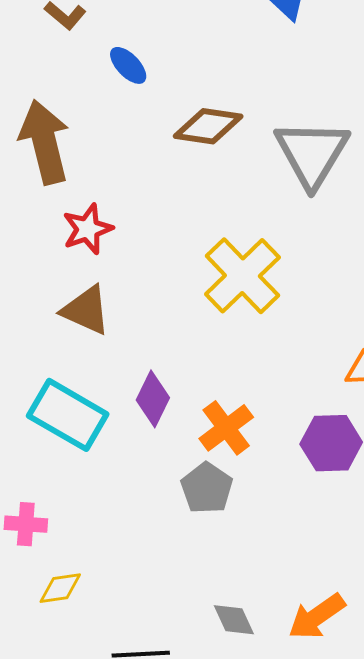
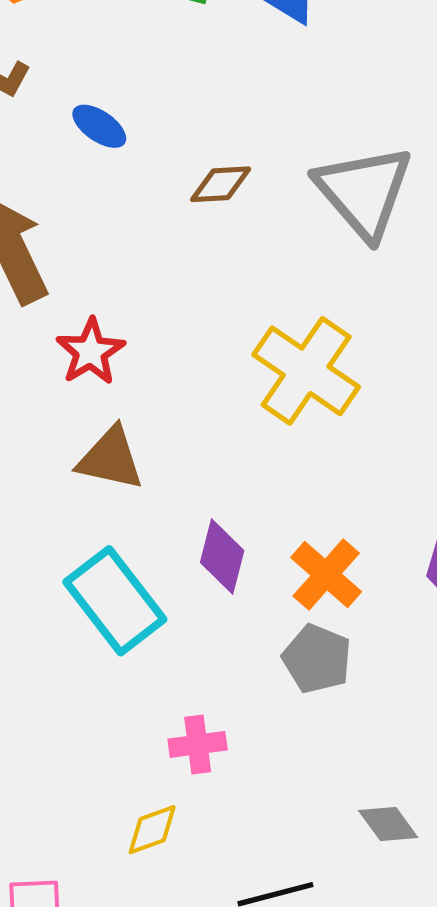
brown diamond: (208, 126) -> (221, 184), size x0.7
cyan rectangle: (68, 415) -> (115, 601), turned 34
pink cross: (26, 524) -> (198, 744), moved

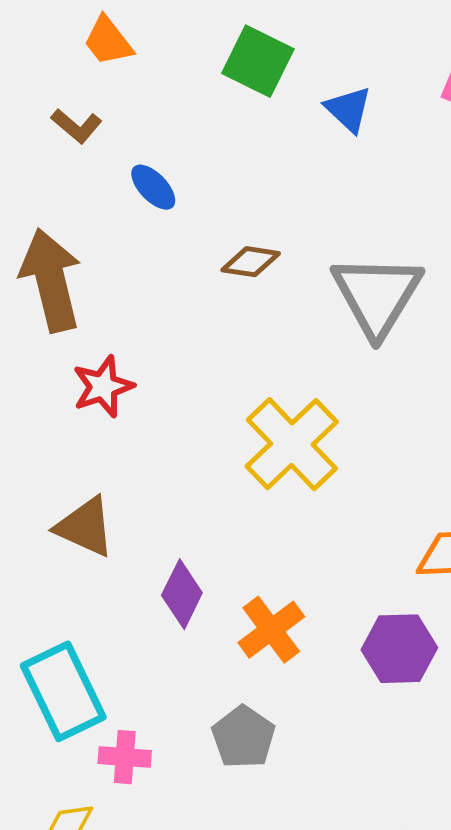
brown triangle: (110, 459) -> (85, 527), moved
cyan rectangle: (115, 601) -> (63, 691), moved
gray pentagon: (317, 659) -> (243, 737), moved

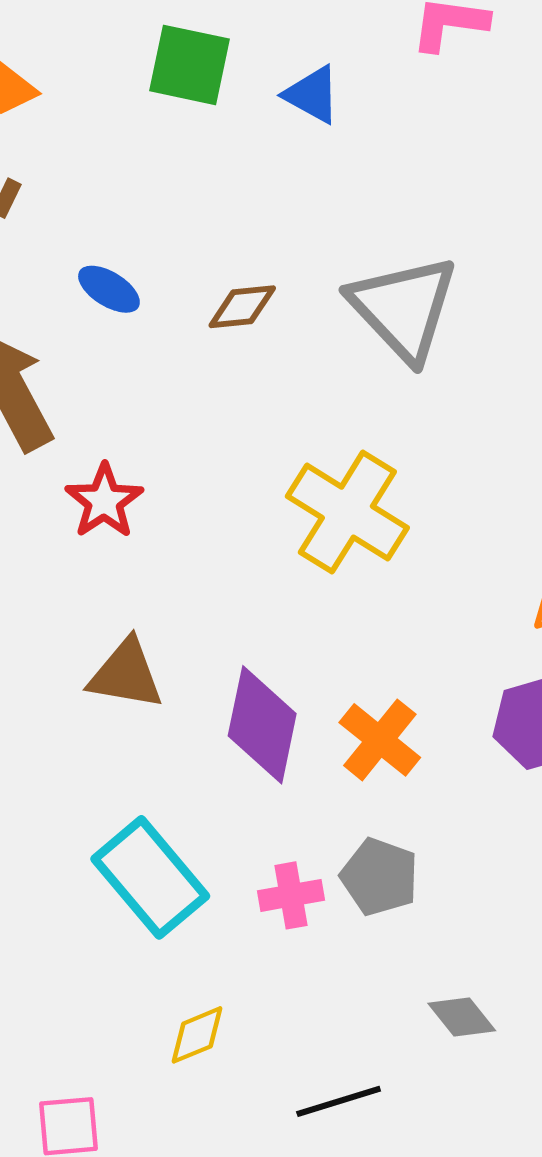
blue ellipse: (153, 187) -> (109, 289), moved
purple diamond: (182, 594) -> (262, 725), size x1.4
pink cross: (125, 757) -> (291, 895), moved

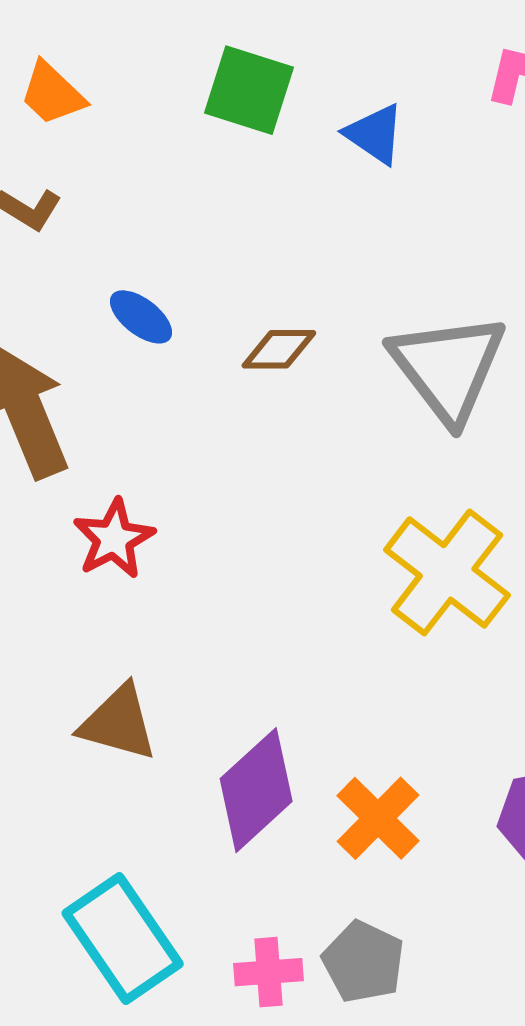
yellow cross: (347, 512) -> (447, 572), moved
purple diamond: (262, 725) -> (256, 790), turned 30

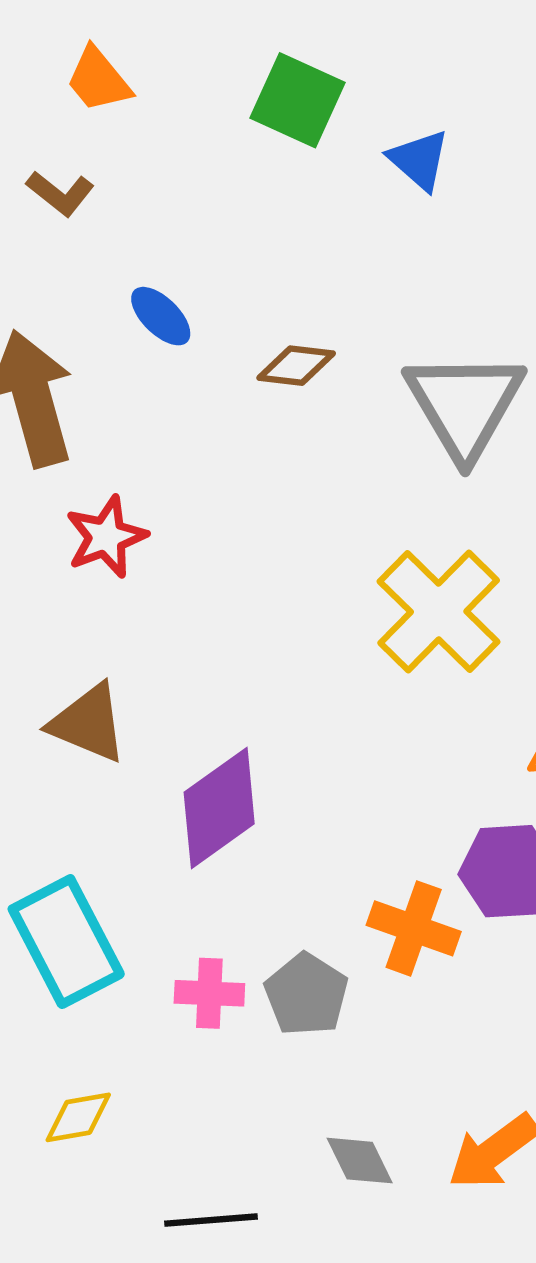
orange cross: (378, 818) -> (414, 928), moved, turned -32

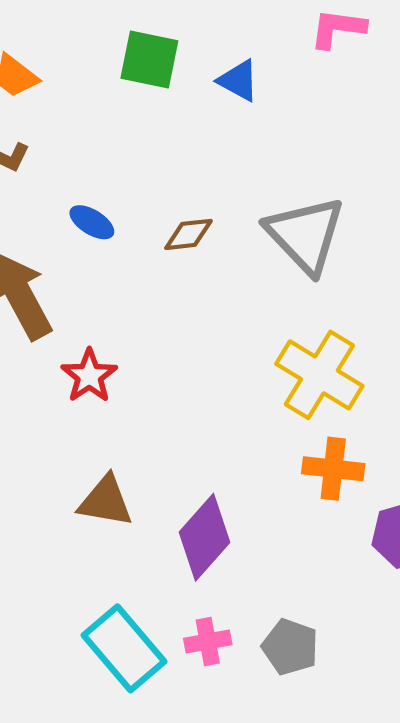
orange cross: (414, 928) -> (333, 469), moved
pink cross: (209, 993) -> (208, 641), moved

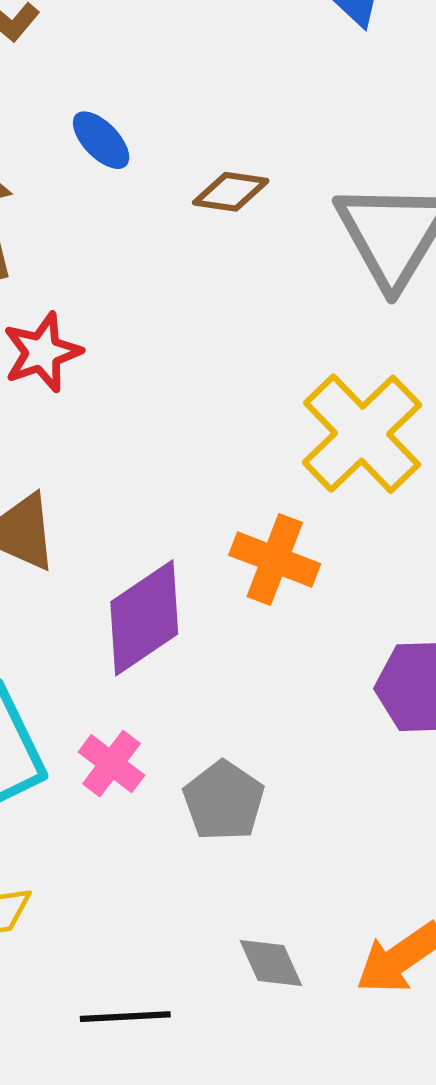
orange cross: (333, 469) -> (275, 559), moved
pink cross: (208, 641) -> (111, 764), turned 33

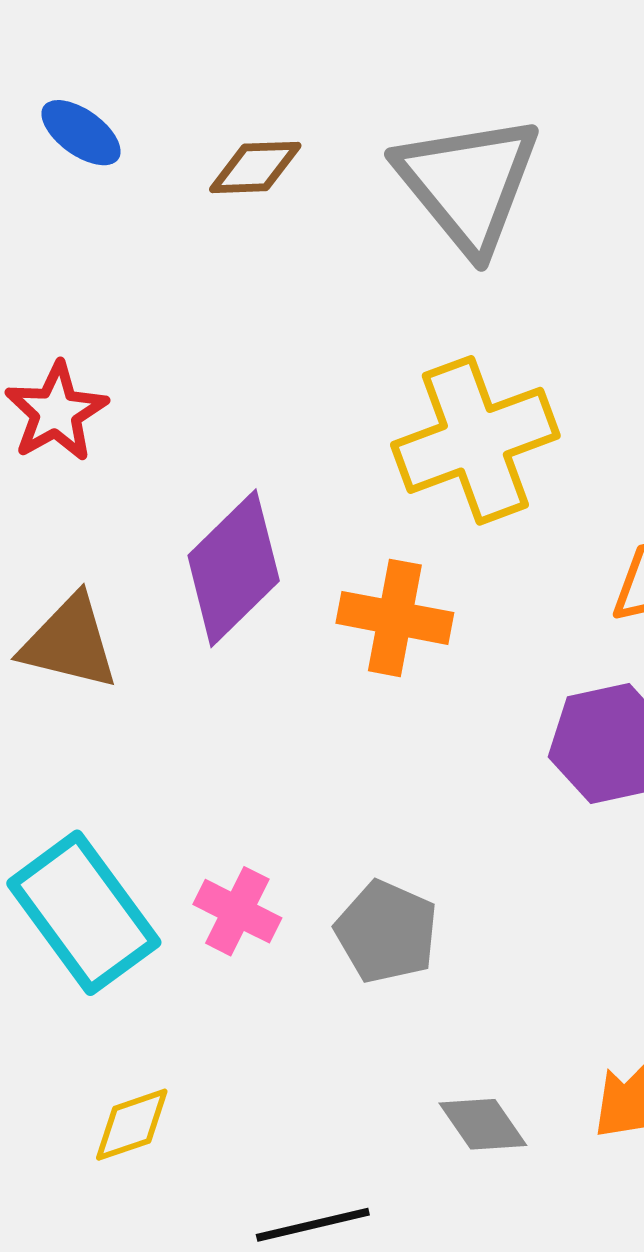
yellow cross: (362, 434) -> (475, 440), turned 34
purple diamond: (144, 618) -> (234, 568), moved

